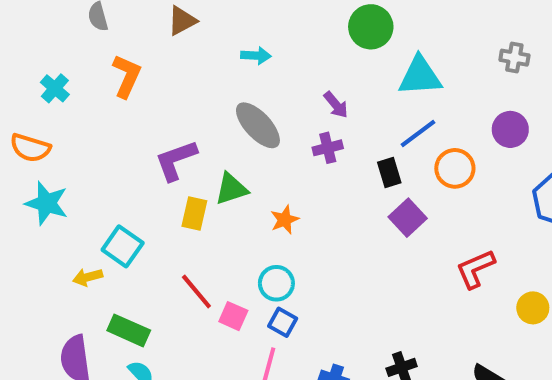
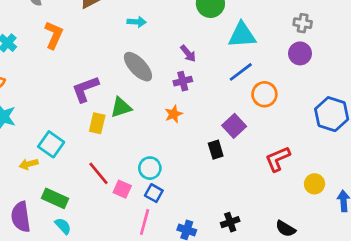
purple circle: (510, 129) -> (300, 53), moved
black rectangle: (389, 172) -> (216, 150), moved
orange star: (285, 220) -> (174, 114), moved

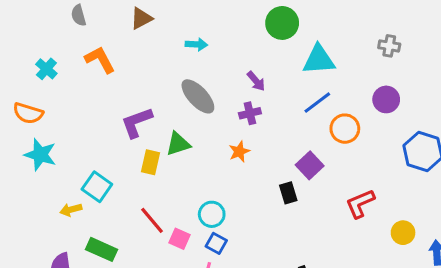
orange L-shape: (54, 35) -> (100, 60), turned -52
purple circle: (300, 53) -> (386, 99), moved

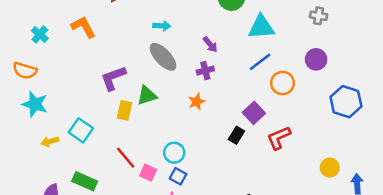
cyan arrow: (196, 44) -> (162, 26), moved
black rectangle: (288, 193) -> (236, 135), turned 49
red L-shape: (360, 204) -> (279, 138), moved
yellow arrow: (71, 210) -> (50, 141), moved

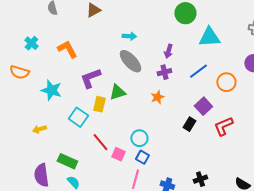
orange L-shape: (83, 27) -> (67, 49), moved
purple arrow: (210, 44) -> (168, 51), turned 56
blue line: (260, 62) -> (198, 71), moved
cyan star: (35, 104) -> (51, 90), moved
cyan square: (81, 130) -> (78, 117), moved

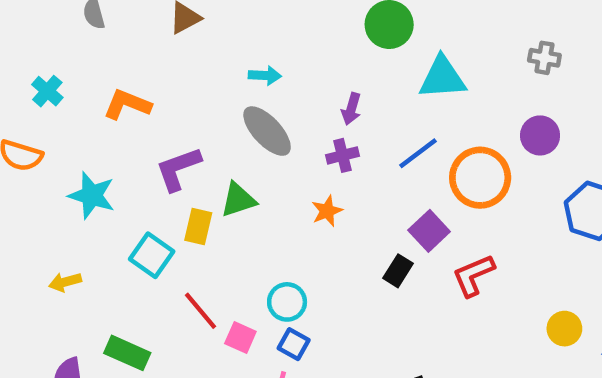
orange L-shape: (67, 49) -> (127, 104), turned -40
orange circle: (226, 82) -> (480, 178), size x1.4

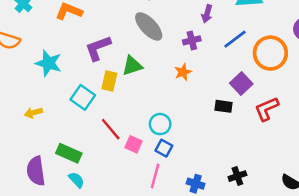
purple arrow: (351, 109) -> (207, 14), moved
black rectangle: (398, 271) -> (223, 106), turned 66

